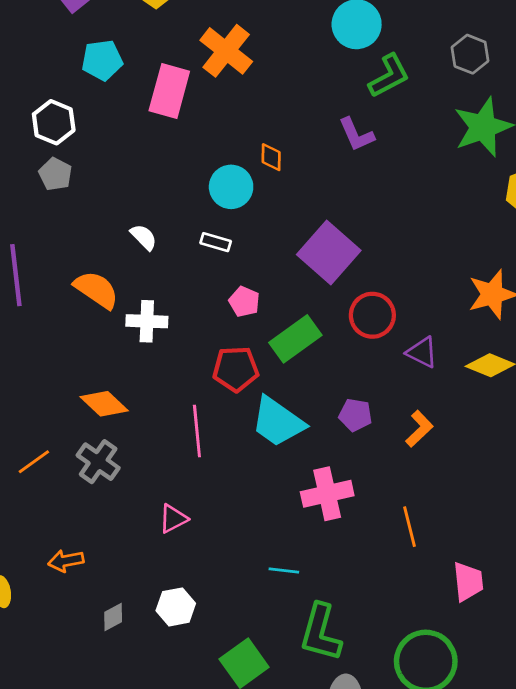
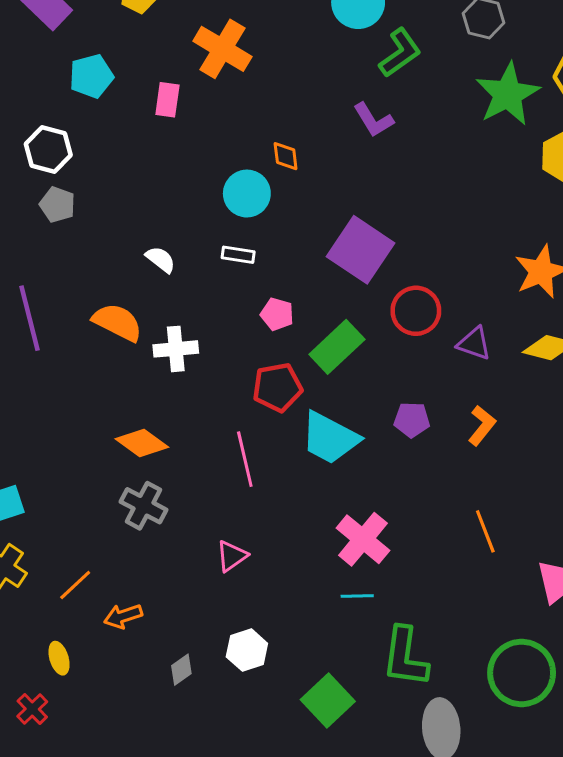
pink rectangle: (169, 91) -> (167, 100), size x0.6
orange line: (34, 462) -> (75, 585), moved
pink cross: (327, 494) -> (363, 539), moved, turned -30

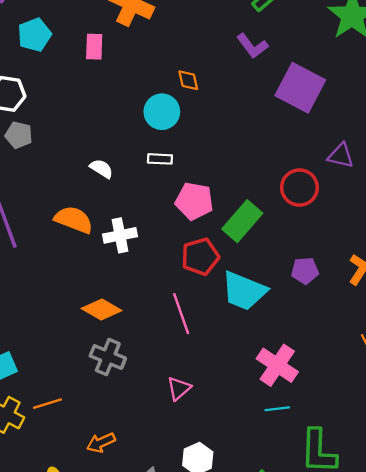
purple square: (360, 250) -> (300, 88), moved
pink pentagon: (277, 314) -> (194, 201), size x1.5
purple triangle: (474, 343) -> (341, 156), moved
orange line: (75, 585) -> (47, 404), moved, turned 32

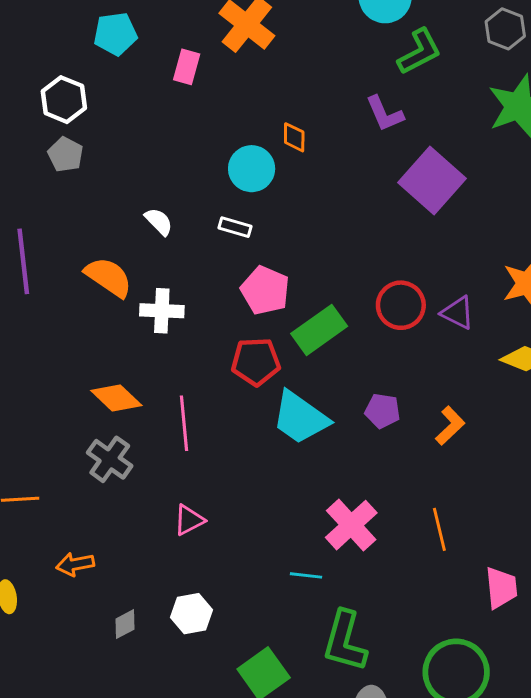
purple triangle: (341, 156) -> (458, 313), moved
pink line: (181, 314) -> (184, 423), moved
pink cross: (277, 365) -> (351, 525), moved

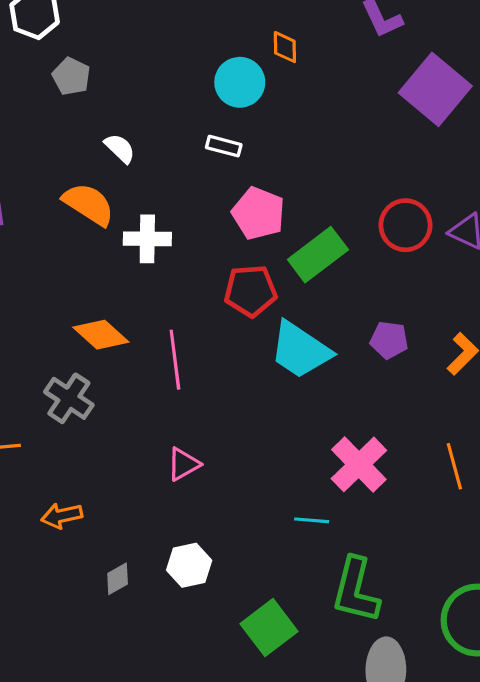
gray pentagon: (65, 155) -> (71, 76), moved
white semicircle: (159, 222) -> (120, 148), moved
gray cross: (110, 459) -> (69, 398), moved

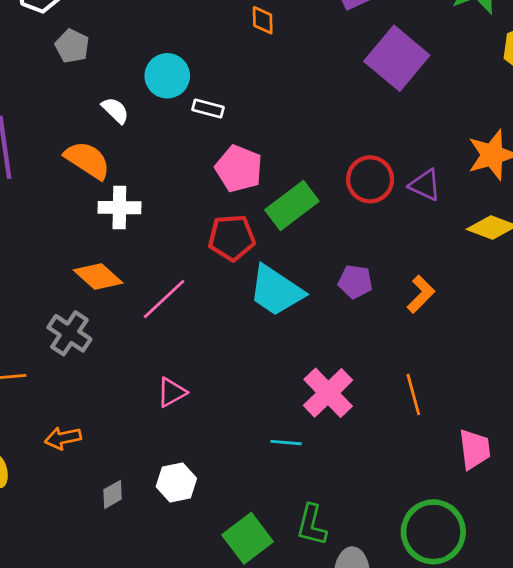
cyan circle: (240, 82) -> (167, 76), moved
white cross: (147, 239) -> (119, 208), moved
pink line: (175, 360) -> (164, 299), turned 54
green L-shape: (356, 590) -> (312, 525), moved, size x0.7

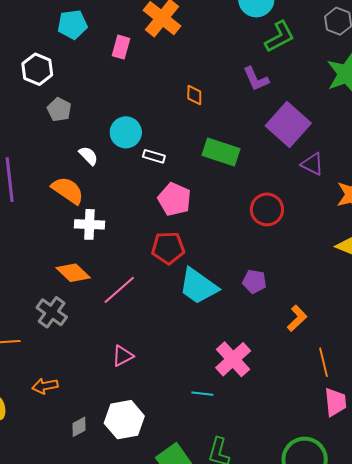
purple triangle: (425, 185) -> (312, 164), moved
green rectangle: (292, 205) -> (221, 152), moved, turned 54
orange L-shape: (421, 294) -> (297, 318), moved
orange line: (413, 395) -> (324, 362), moved
white hexagon: (176, 482) -> (124, 420), size x1.4

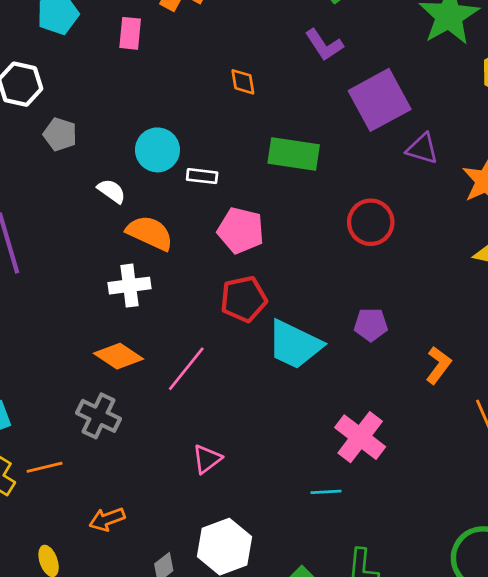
purple square: (288, 125) -> (380, 100), turned 30
orange semicircle: (68, 190) -> (150, 233), moved

